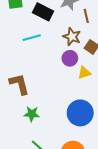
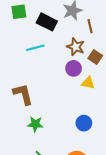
yellow triangle: (84, 73) -> (88, 83), turned 32
blue circle: (80, 113) -> (84, 123), size x0.6

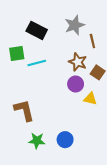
green square: (19, 12) -> (17, 54), moved
black rectangle: (47, 22) -> (37, 30), moved
blue circle: (84, 123) -> (65, 140), moved

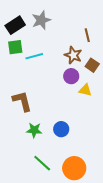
gray star: (75, 25) -> (41, 20), moved
black rectangle: (37, 30) -> (15, 25), moved, turned -60

